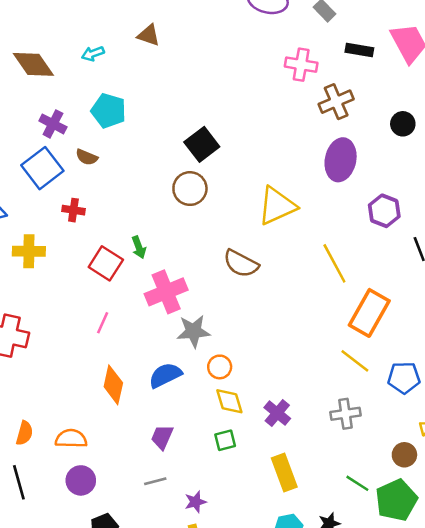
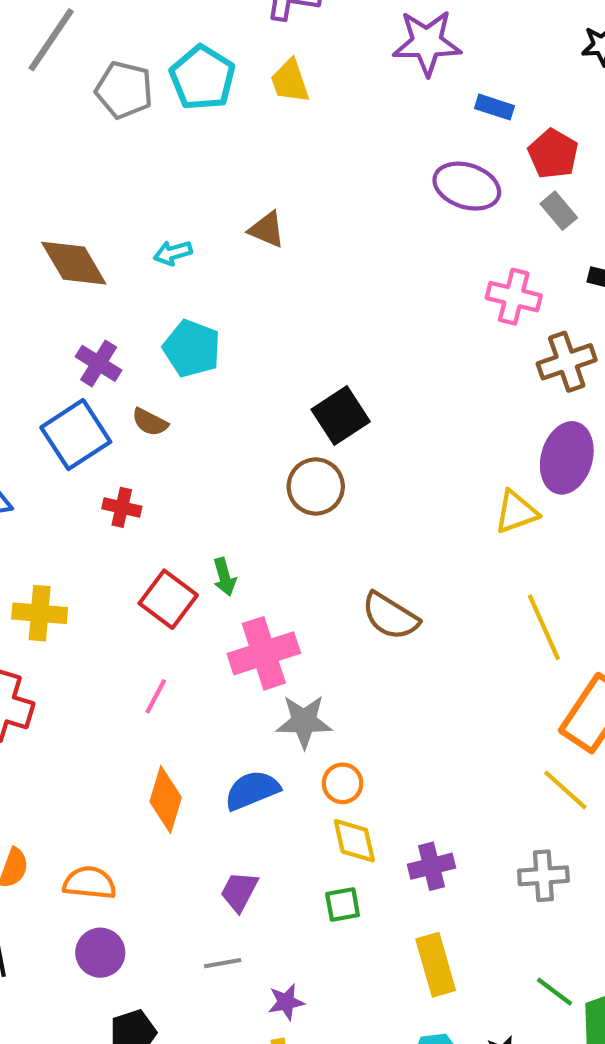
yellow triangle: (277, 206) -> (516, 512), moved, size x0.7
yellow cross: (29, 251) -> (40, 613), moved
purple cross: (277, 413) -> (432, 866), turned 32

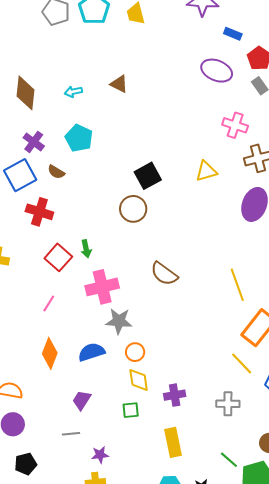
brown diamond: (74, 263) -> (25, 93), turned 32
red cross: (122, 507) -> (39, 212), size x1.5
yellow triangle: (516, 512) -> (206, 171), moved

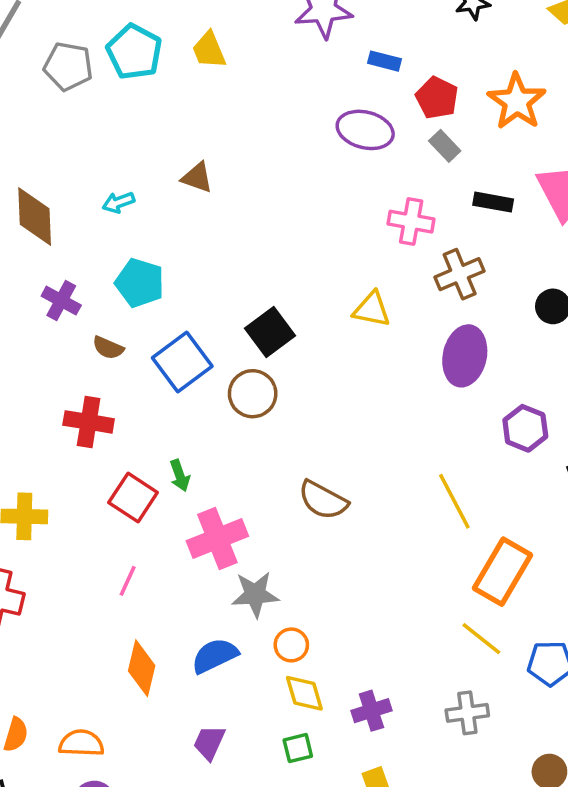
yellow triangle: (206, 171) -> (372, 309), turned 35
blue square: (20, 175) -> (182, 362), moved

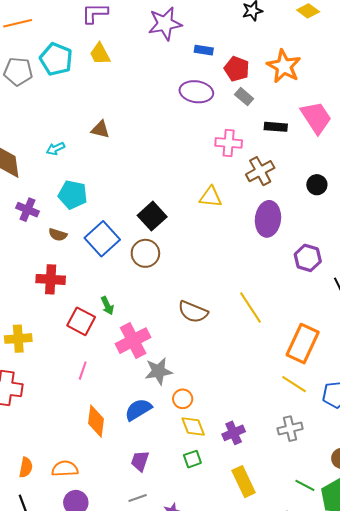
yellow line: (454, 501) -> (250, 307), moved

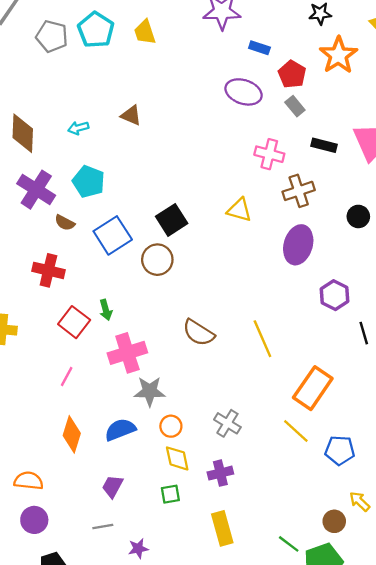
orange star: (284, 66) -> (338, 55), moved
purple cross: (28, 210) -> (36, 190), size x1.5
gray cross: (290, 429) -> (227, 423), moved, turned 35

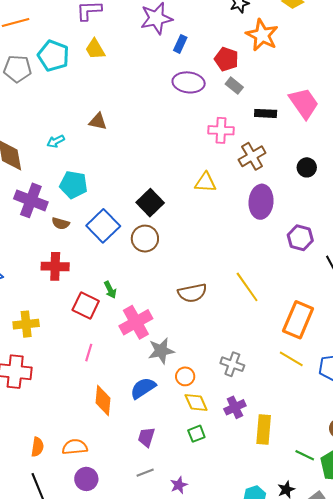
blue rectangle: (259, 48) -> (180, 44), moved, turned -72
brown semicircle: (198, 333) -> (192, 293), turned -32
yellow rectangle: (222, 528) -> (264, 429), moved, turned 32

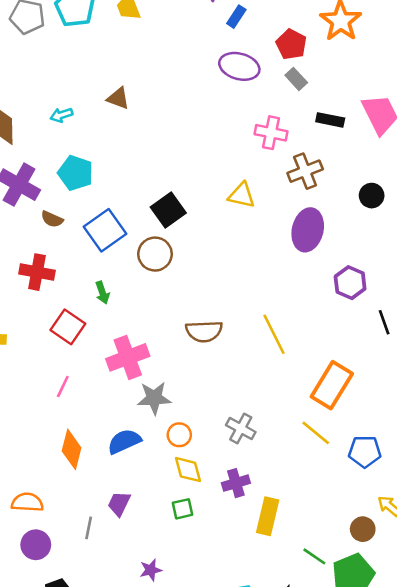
green arrow: (110, 290) -> (102, 293), moved
gray line: (145, 473) -> (89, 528), moved, turned -66

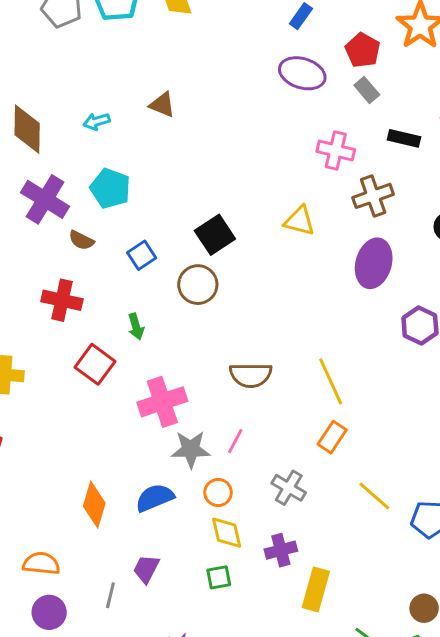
blue square: (105, 230) -> (142, 255), size x0.6
orange rectangle: (332, 385) -> (332, 437), moved, size x0.6
pink line: (63, 387) -> (235, 441), moved

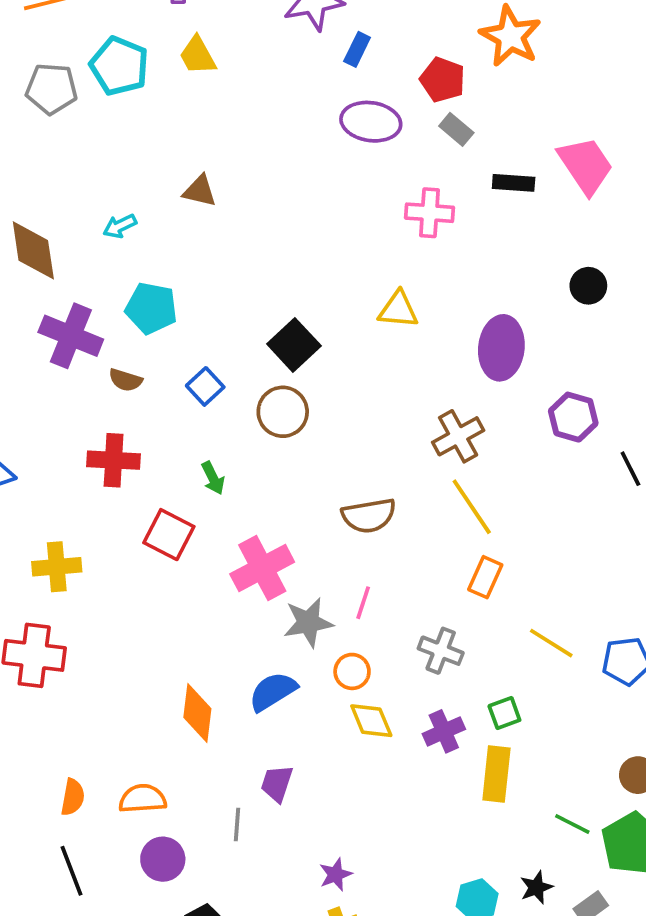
brown cross: (373, 196) -> (458, 436), moved
green square: (219, 577) -> (504, 713), moved

